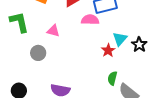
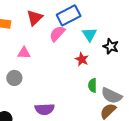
pink semicircle: (90, 20) -> (57, 34), turned -36
cyan triangle: (120, 39) -> (89, 34), moved

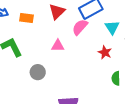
pink triangle: (24, 53) -> (58, 46), moved

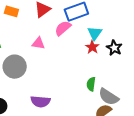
red star: (105, 52) -> (92, 47), moved
gray circle: (38, 72) -> (15, 67), size x1.5

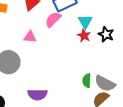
green semicircle: (91, 84) -> (87, 81), moved

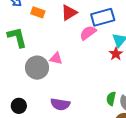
pink triangle: (30, 37) -> (56, 59), moved

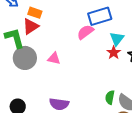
red triangle: (69, 13) -> (31, 26), moved
gray circle: (37, 68) -> (25, 58), moved

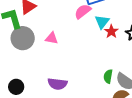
cyan triangle: (117, 39) -> (102, 22), moved

